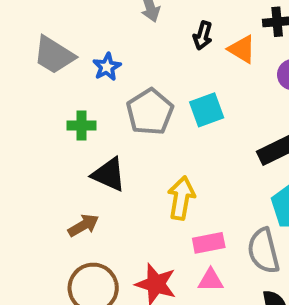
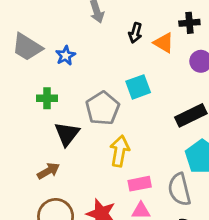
gray pentagon: (150, 112) -> (103, 108), moved
black triangle: (109, 174) -> (67, 134), turned 44

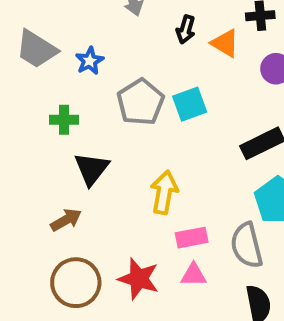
gray pentagon: (103, 108) -> (141, 102), moved

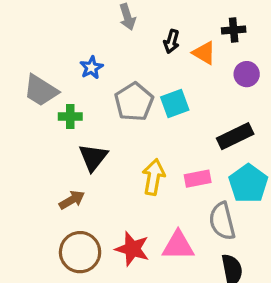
gray trapezoid: (37, 49) -> (41, 90), moved
pink rectangle: (192, 238) -> (198, 179), moved
pink triangle: (194, 275) -> (178, 246), size x1.5

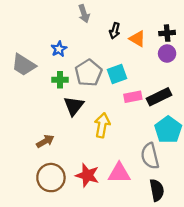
black cross: (234, 30) -> (167, 33), moved
green cross: (70, 117) -> (60, 80), moved
black triangle: (93, 157) -> (74, 106), moved
pink rectangle: (198, 179) -> (133, 97), moved

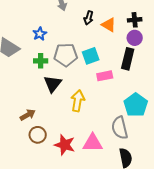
gray pentagon: (89, 73) -> (66, 55), turned 30
black rectangle: (159, 97) -> (128, 59), moved, turned -50
brown circle: (51, 178) -> (38, 135), moved, size x0.7

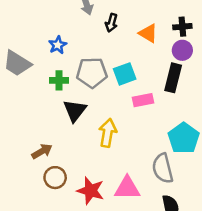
black arrow: (89, 18) -> (111, 23), moved

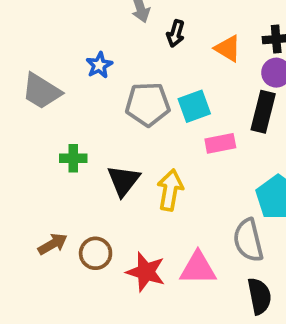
green cross: (59, 80) -> (73, 158), moved
black triangle: (75, 111) -> (123, 181), moved
brown arrow: (42, 151) -> (53, 244), moved

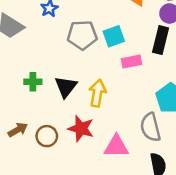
green cross: (73, 158) -> (33, 82), moved
red star: (146, 272) -> (81, 129), moved

